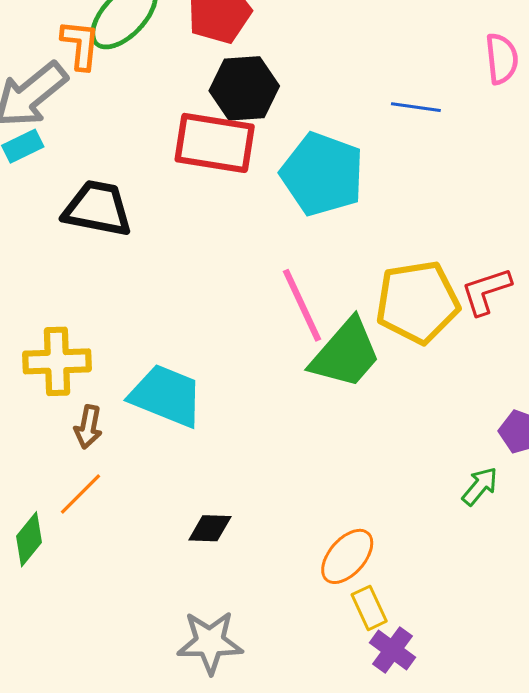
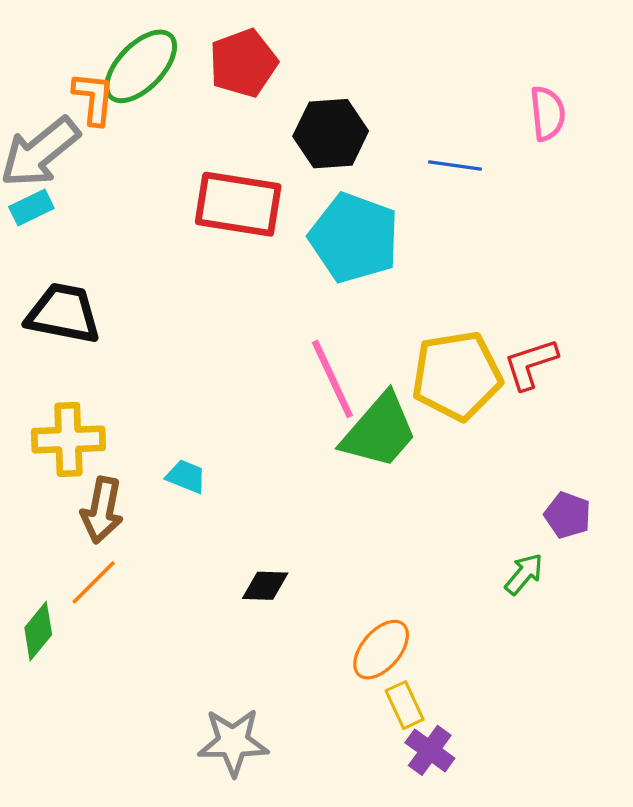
black hexagon: (244, 88) -> (331, 134), moved
black trapezoid: (98, 208) -> (63, 313), moved
cyan trapezoid: (166, 396) -> (186, 476), size x0.5
brown arrow: (88, 427) -> (102, 510), size x1.4
black diamond: (210, 528) -> (265, 586), moved

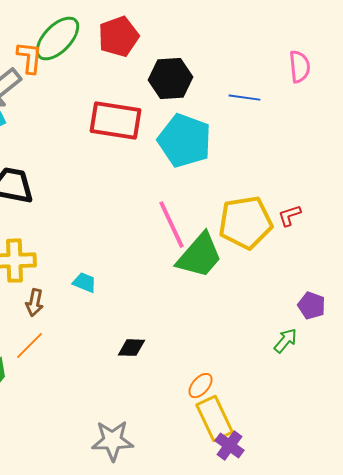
red L-shape: (531, 364) -> (290, 216), size x0.7
brown arrow: (102, 510) -> (34, 303), size x0.7
orange ellipse: (381, 650) -> (200, 386), size x0.7
yellow rectangle: (405, 705) -> (214, 419), size x1.6

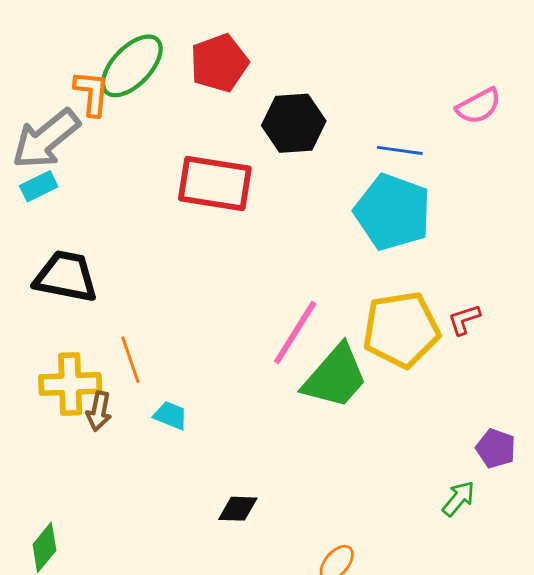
pink semicircle: (300, 67) -> (479, 106), turned 68
cyan pentagon: (184, 141) -> (393, 212), moved
pink line: (172, 225) -> (295, 332), turned 57
brown arrow: (34, 303) -> (99, 411), moved
orange line: (30, 346) -> (130, 360), moved, turned -64

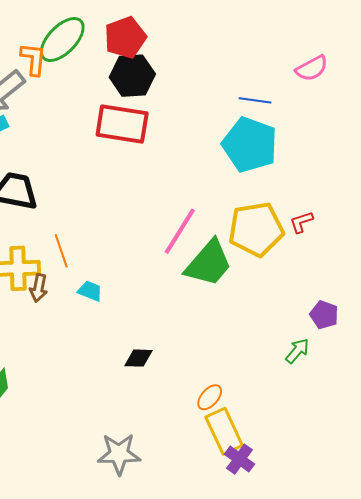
black hexagon: (294, 123) -> (132, 76), moved

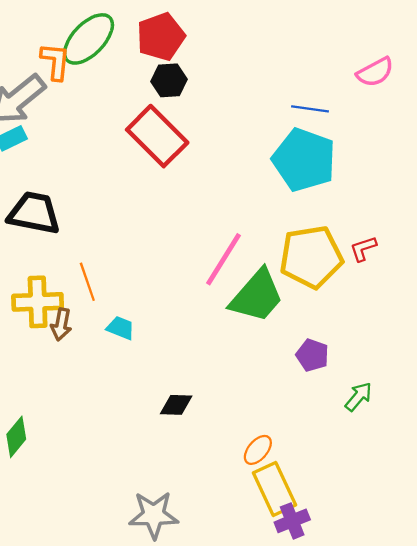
black hexagon: (132, 76) -> (169, 80), size x0.7
red rectangle: (122, 124) -> (157, 136), turned 36
purple pentagon: (324, 315) -> (312, 355), moved
purple cross: (240, 459) -> (292, 521), turned 32

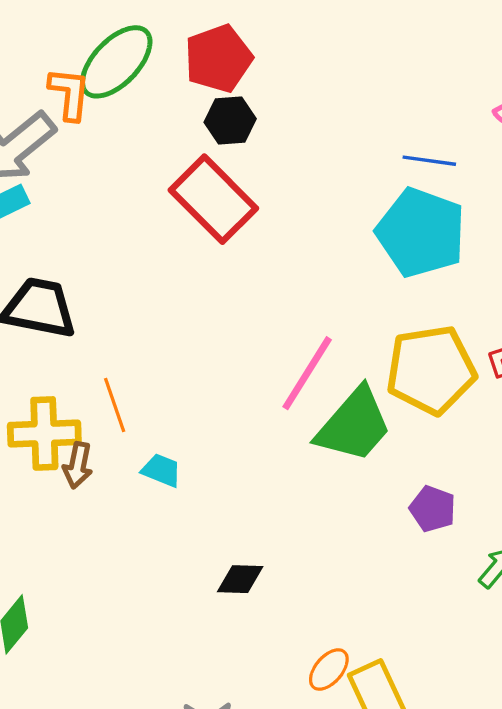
orange ellipse: (258, 450) -> (329, 669), moved

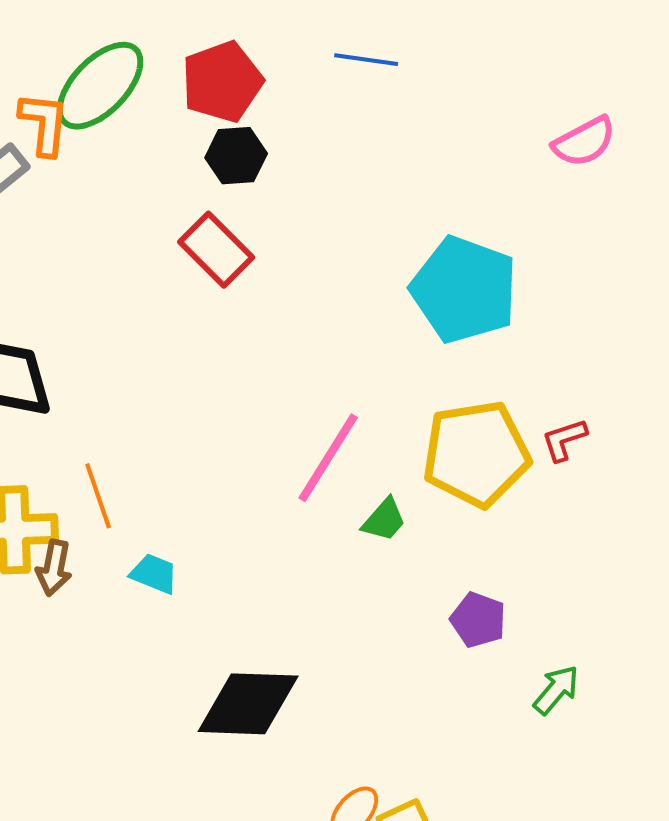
blue line: (429, 161) -> (366, 60), moved
red rectangle: (213, 199) -> (216, 250), size x0.7
green trapezoid: (354, 425) -> (384, 520), size x0.5
black diamond: (240, 579) -> (248, 704), size x1.8

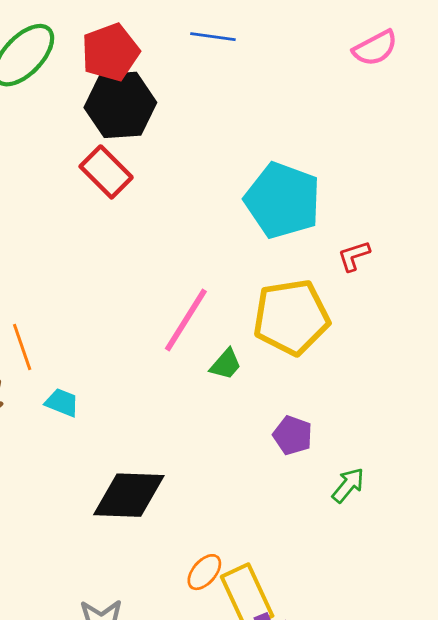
pink semicircle: (584, 142) -> (375, 48), moved
black hexagon: (236, 156) -> (120, 105), size x1.6
red L-shape: (564, 440) -> (354, 256), moved

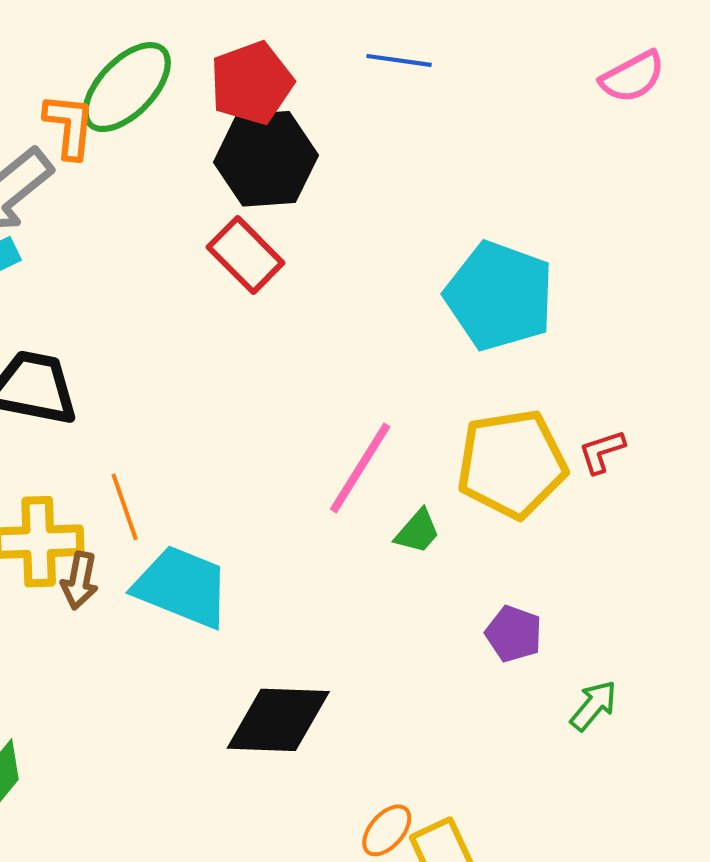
red L-shape: (354, 256) -> (602, 452), moved
cyan trapezoid: (62, 403) -> (182, 587), size x2.0

